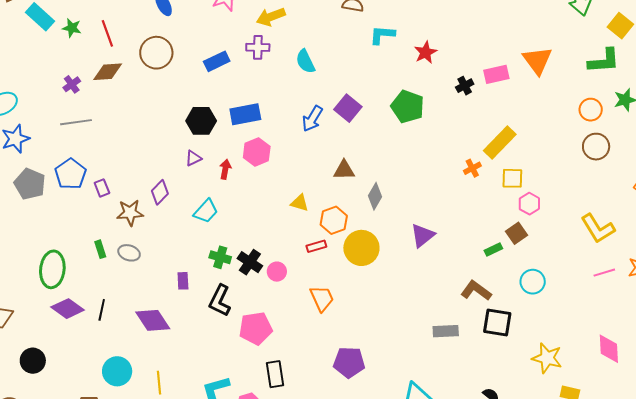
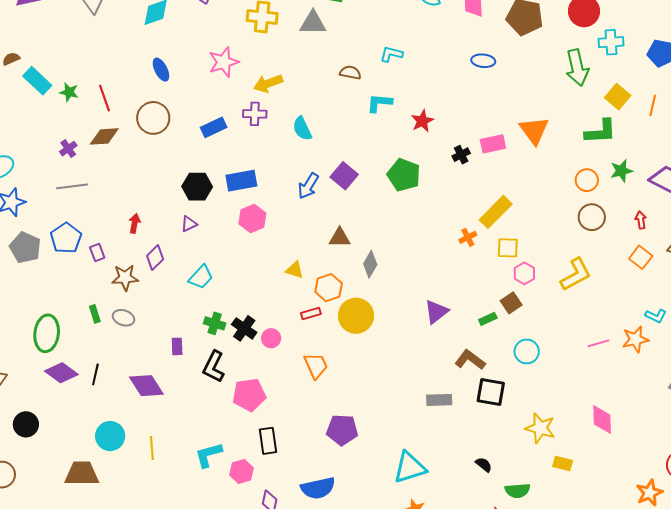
red arrow: (225, 169) -> (135, 223), moved
yellow L-shape: (598, 228) -> (576, 275), moved, turned -87
purple triangle: (423, 235) -> (436, 312), moved

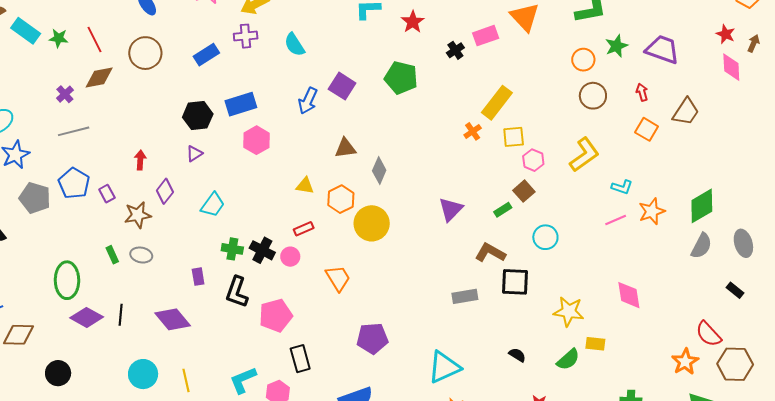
red rectangle: (311, 313) -> (304, 229), moved
cyan L-shape: (656, 316) -> (622, 187), moved
green semicircle: (517, 491) -> (568, 359), moved, turned -30

